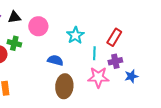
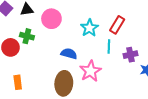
red rectangle: (114, 37) -> (117, 25), moved
pink star: (98, 77) -> (90, 71), moved, turned -30
brown ellipse: (64, 86) -> (64, 83), moved

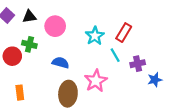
cyan line: (109, 46) -> (115, 55), turned -32
blue semicircle: (69, 54) -> (60, 63), moved

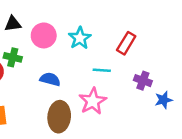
cyan star: (95, 36) -> (80, 38), moved
cyan line: (115, 55) -> (102, 70), moved, turned -56
purple cross: (138, 64) -> (143, 81), turned 32

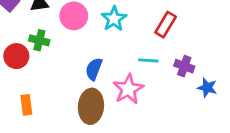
cyan line: (102, 70) -> (148, 60), moved
blue semicircle: (50, 79) -> (94, 69), moved, turned -84
blue star: (164, 100) -> (207, 88), turned 30

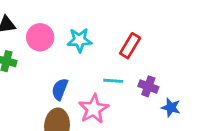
cyan star: (114, 19) -> (79, 40), turned 30

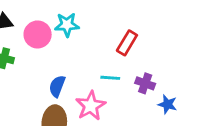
cyan star: (79, 40) -> (67, 25), moved

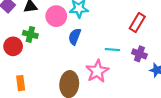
red rectangle: (127, 43) -> (137, 23), moved
blue semicircle: (57, 86) -> (75, 37), moved

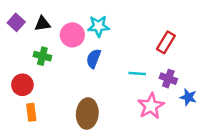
red circle: (13, 46) -> (22, 85), moved
pink star: (97, 71) -> (151, 106), moved

